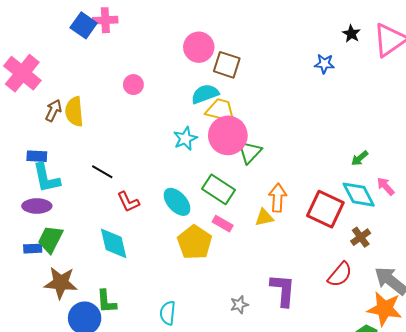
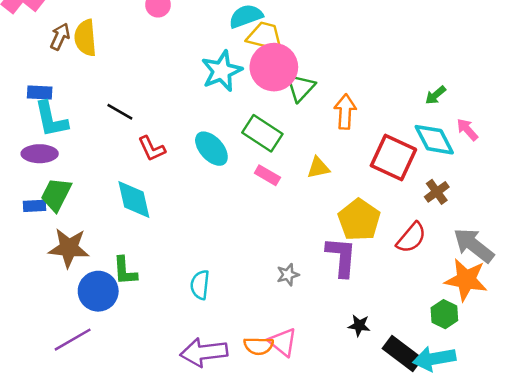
cyan star: (185, 139) -> (222, 71), size x1.4
orange arrow: (278, 198) -> (345, 112), moved
yellow pentagon: (195, 242) -> (359, 220), moved

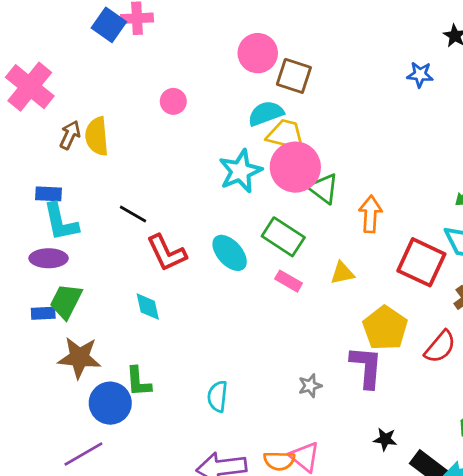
green triangle: (301, 87) -> (323, 189), turned -36
red L-shape: (152, 149) -> (167, 253), size x1.4
cyan diamond: (134, 200) -> (148, 307), size x0.7

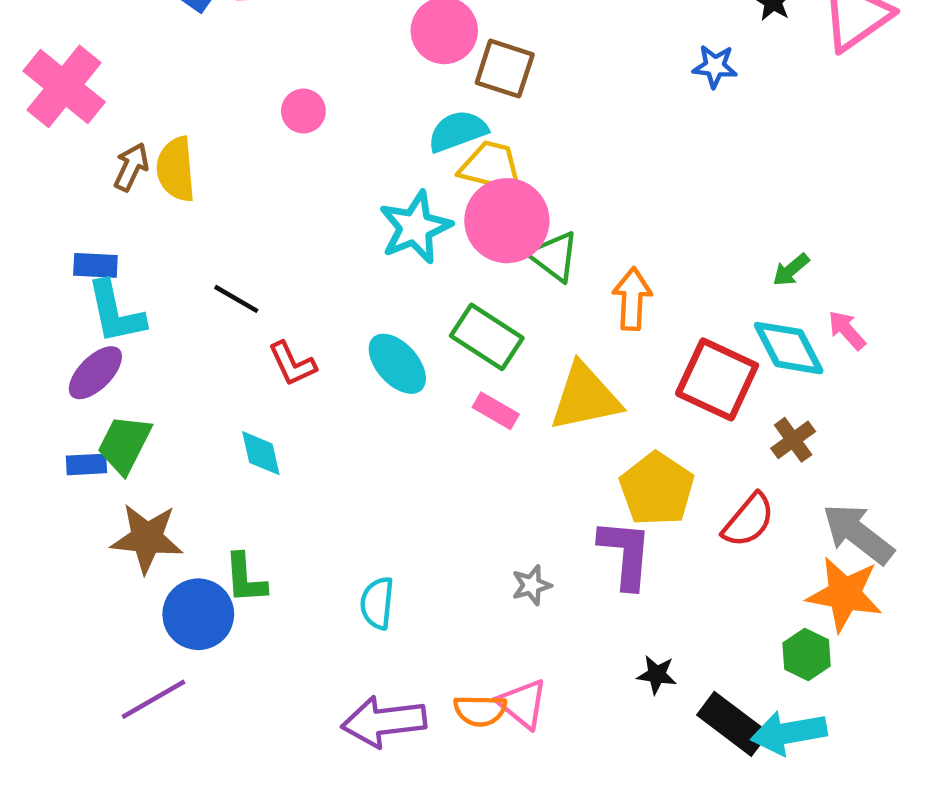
red L-shape: (167, 253) -> (292, 364), size x0.7
purple ellipse: (49, 258) -> (95, 373), turned -45
yellow triangle: (342, 273) -> (585, 397), size x1.8

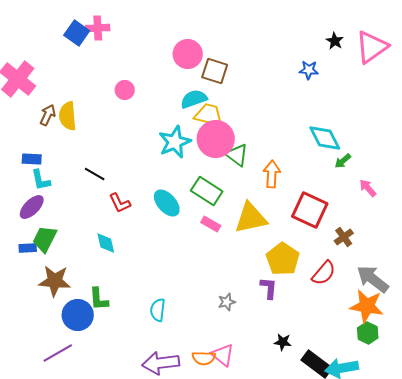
cyan L-shape: (116, 312) -> (41, 180), size x0.7
cyan diamond: (789, 348) -> (325, 138), moved
purple L-shape: (625, 554) -> (269, 288), size x0.7
green hexagon: (807, 655) -> (368, 333), moved

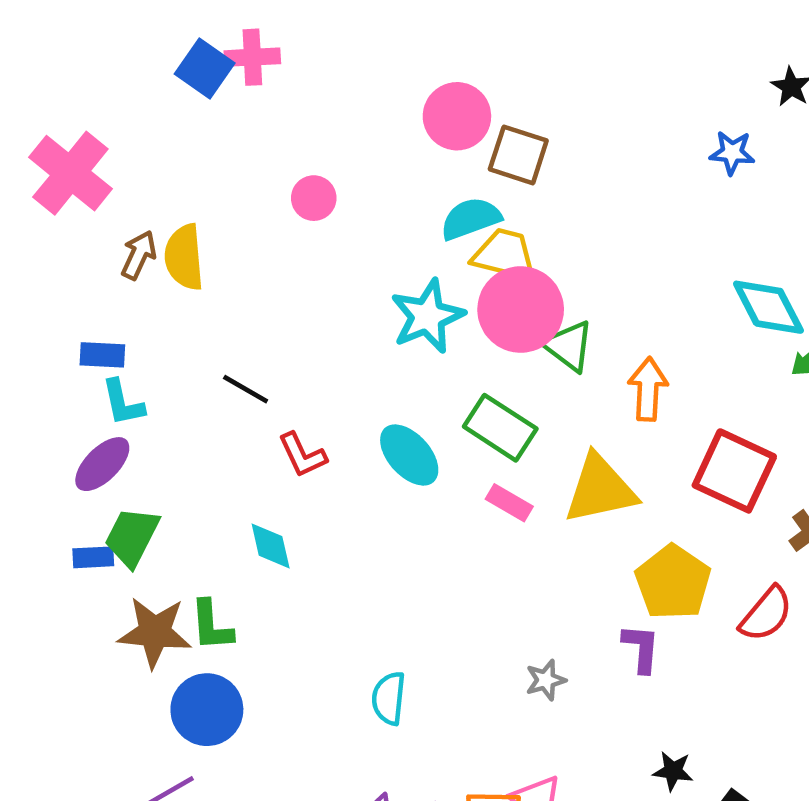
green L-shape: (99, 299) -> (211, 626), moved

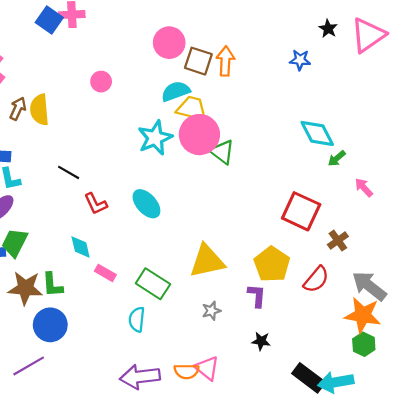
orange arrow: (648, 389) -> (225, 61), moved
green rectangle: (500, 428) -> (153, 284), moved
yellow triangle: (600, 489) -> (207, 261), moved
pink rectangle: (509, 503) -> (105, 273), moved
black star: (673, 771) -> (261, 341), moved

